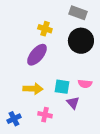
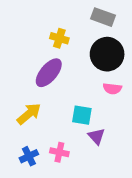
pink semicircle: (85, 84) -> (112, 89), moved
yellow arrow: (33, 89) -> (29, 114), moved, turned -42
blue cross: (14, 119) -> (29, 156), moved

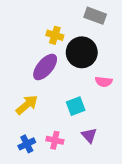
black circle: (107, 54) -> (82, 52), moved
cyan square: (82, 115) -> (76, 106), turned -30
purple triangle: (96, 136) -> (89, 135), moved

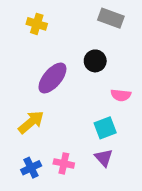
yellow cross: (55, 35) -> (37, 24), moved
black circle: (82, 52) -> (95, 61), size x0.6
cyan square: (76, 106) -> (105, 128), moved

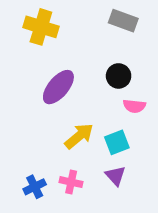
yellow cross: (37, 24) -> (41, 27), size x1.5
black circle: (95, 61) -> (119, 76), moved
yellow arrow: (31, 122) -> (79, 136), moved

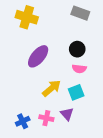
pink semicircle: (134, 106) -> (79, 69), moved
purple triangle: (115, 176) -> (67, 114), moved

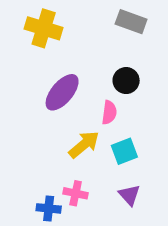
pink semicircle: (79, 69) -> (109, 113), moved, turned -88
purple triangle: (67, 114) -> (129, 195), moved
blue cross: (23, 121) -> (49, 208), moved, turned 32

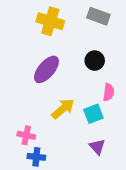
yellow cross: (44, 28) -> (50, 21), moved
pink semicircle: (109, 113) -> (109, 92), moved
pink cross: (76, 193) -> (26, 135), moved

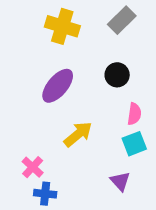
gray rectangle: (98, 16) -> (122, 20), turned -65
cyan square: (93, 114) -> (134, 144), moved
pink cross: (26, 135) -> (33, 167), turned 30

